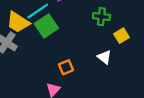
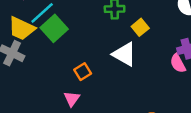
white triangle: (104, 57) -> (124, 54), size x1.5

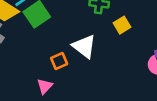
white triangle: (124, 54) -> (84, 46), moved

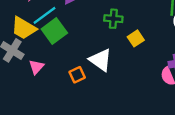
pink triangle: (45, 86) -> (36, 67), moved

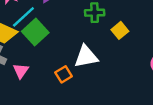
white triangle: (101, 60) -> (86, 57), turned -40

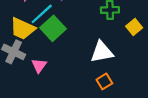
orange square: (64, 74) -> (104, 81), moved

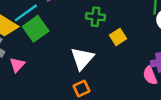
white triangle: (102, 52) -> (82, 58), turned -45

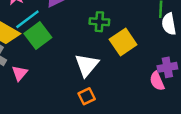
yellow square: (118, 37) -> (123, 42), size x1.5

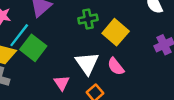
pink triangle: (20, 73) -> (62, 83), moved
pink semicircle: (157, 81) -> (116, 66), moved

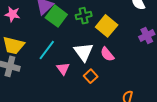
cyan line: (19, 35) -> (47, 50), moved
green square: (33, 48) -> (56, 16), moved

